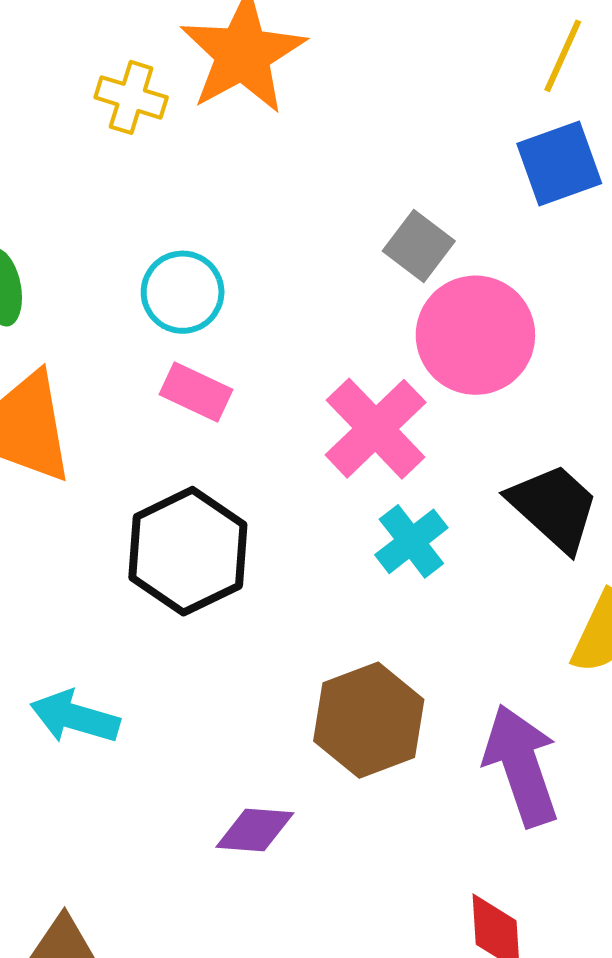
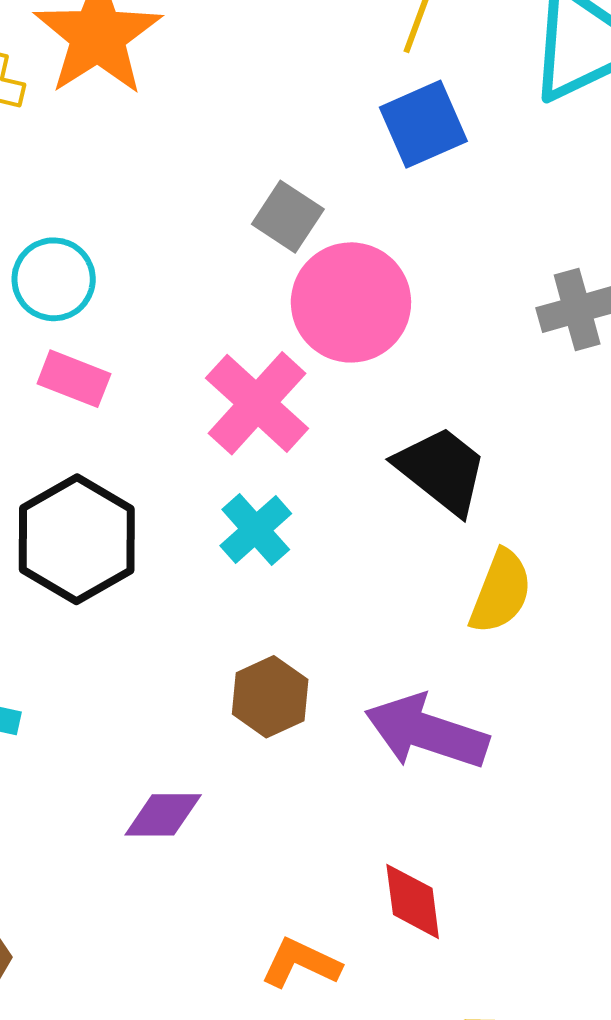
cyan cross: (411, 541) -> (256, 530), moved
brown hexagon: (369, 720) -> (270, 697), size x0.7
purple arrow: (521, 765) -> (426, 732), turned -49

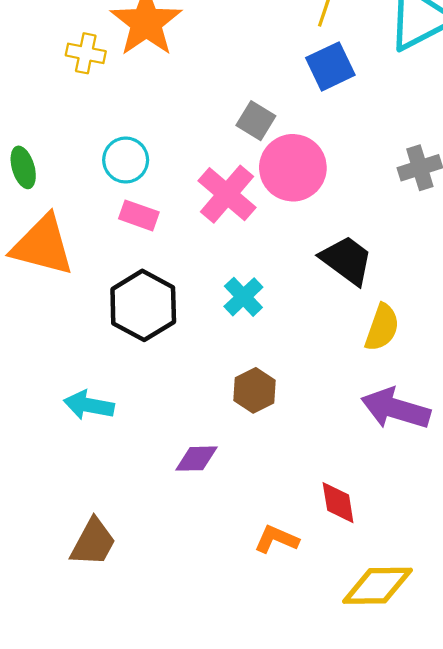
pink cross: (257, 403) -> (227, 194), moved
purple arrow: (426, 732) -> (396, 409), moved

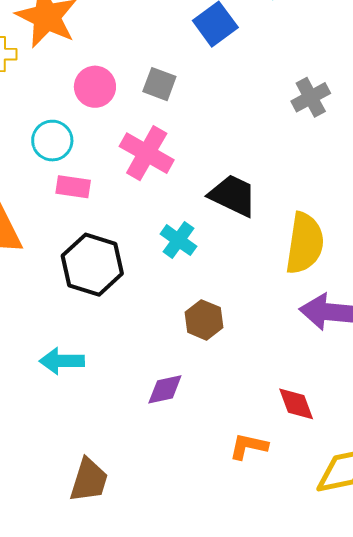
pink circle: (293, 168) -> (95, 87), moved, size x0.7
black trapezoid: (347, 260) -> (233, 195), moved
yellow semicircle: (382, 327) -> (305, 243), size x1.4

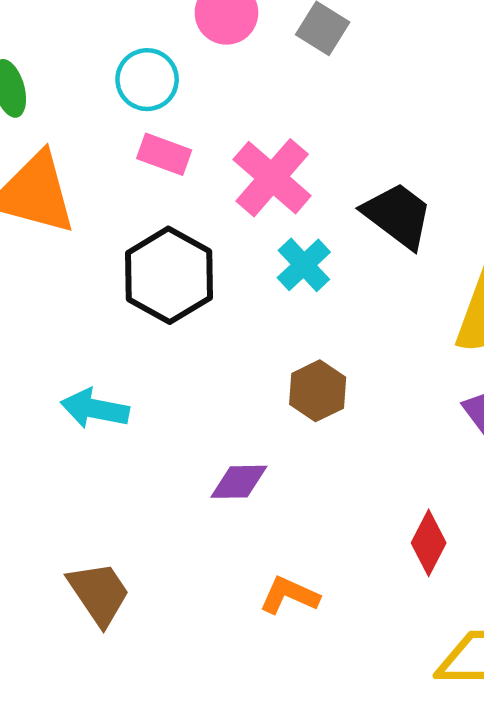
pink cross: (147, 153) -> (272, 178), moved
red diamond: (296, 404) -> (429, 543), turned 36
orange L-shape: (248, 446) -> (289, 595), moved
brown trapezoid: (89, 480) -> (99, 593), turned -63

